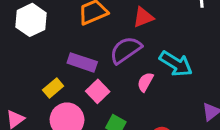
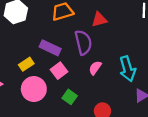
purple semicircle: (126, 50) -> (83, 42), turned 105
cyan arrow: (176, 64) -> (128, 69), moved, turned 35

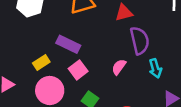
purple semicircle: (83, 42) -> (140, 41), moved
cyan arrow: (128, 69) -> (155, 68), size x0.7

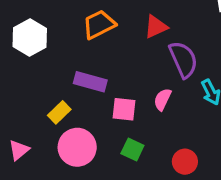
pink square: (78, 70) -> (124, 109), moved, turned -36

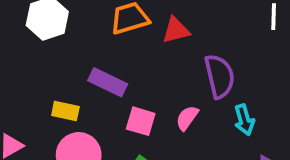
red triangle: (156, 27) -> (176, 30), moved
yellow rectangle: (59, 112) -> (65, 111), turned 45

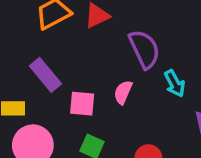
purple rectangle: (108, 82) -> (45, 75), turned 36

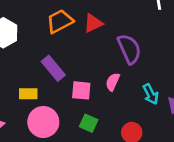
cyan arrow: (175, 83) -> (151, 94), moved

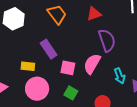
orange trapezoid: (60, 21) -> (57, 14), turned 75
red triangle: (93, 23) -> (94, 14), moved
pink semicircle: (113, 82) -> (92, 64), size x1.5

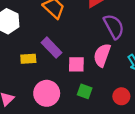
yellow rectangle: (28, 66) -> (28, 59), moved

